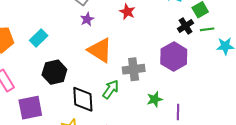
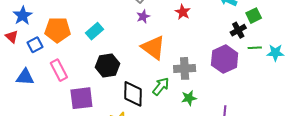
green line: (207, 29) -> (255, 48), moved
green star: (155, 99) -> (189, 98), moved

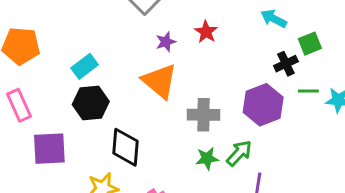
purple star: (143, 16) -> (166, 42), moved
cyan rectangle: (95, 31) -> (85, 66), moved
green arrow: (161, 86) -> (239, 153), moved

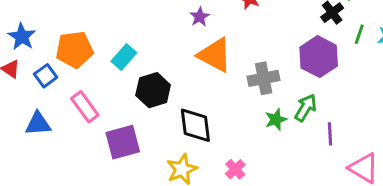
purple star: (166, 42) -> (200, 17), moved
cyan rectangle: (85, 66) -> (124, 57), moved
green line: (308, 91) -> (359, 34), turned -60

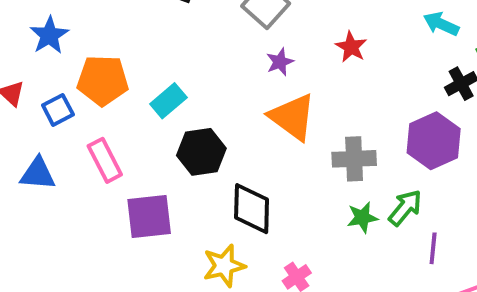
blue star: (22, 37) -> (49, 35), moved

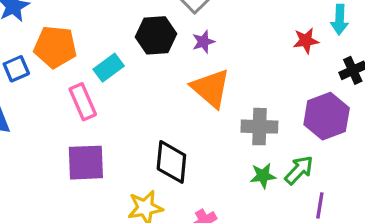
cyan arrow: (441, 24) -> (340, 20), turned -116
red star: (351, 47) -> (306, 41), moved, turned 30
black hexagon: (201, 152) -> (156, 35), moved
pink rectangle: (105, 160) -> (83, 102), moved

